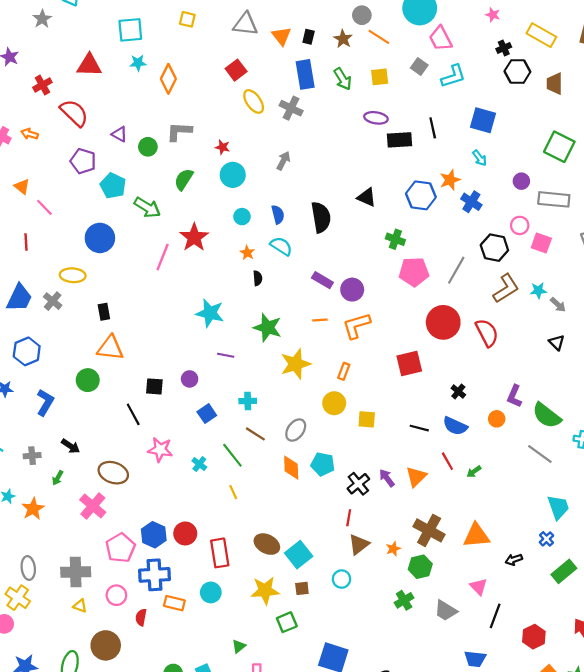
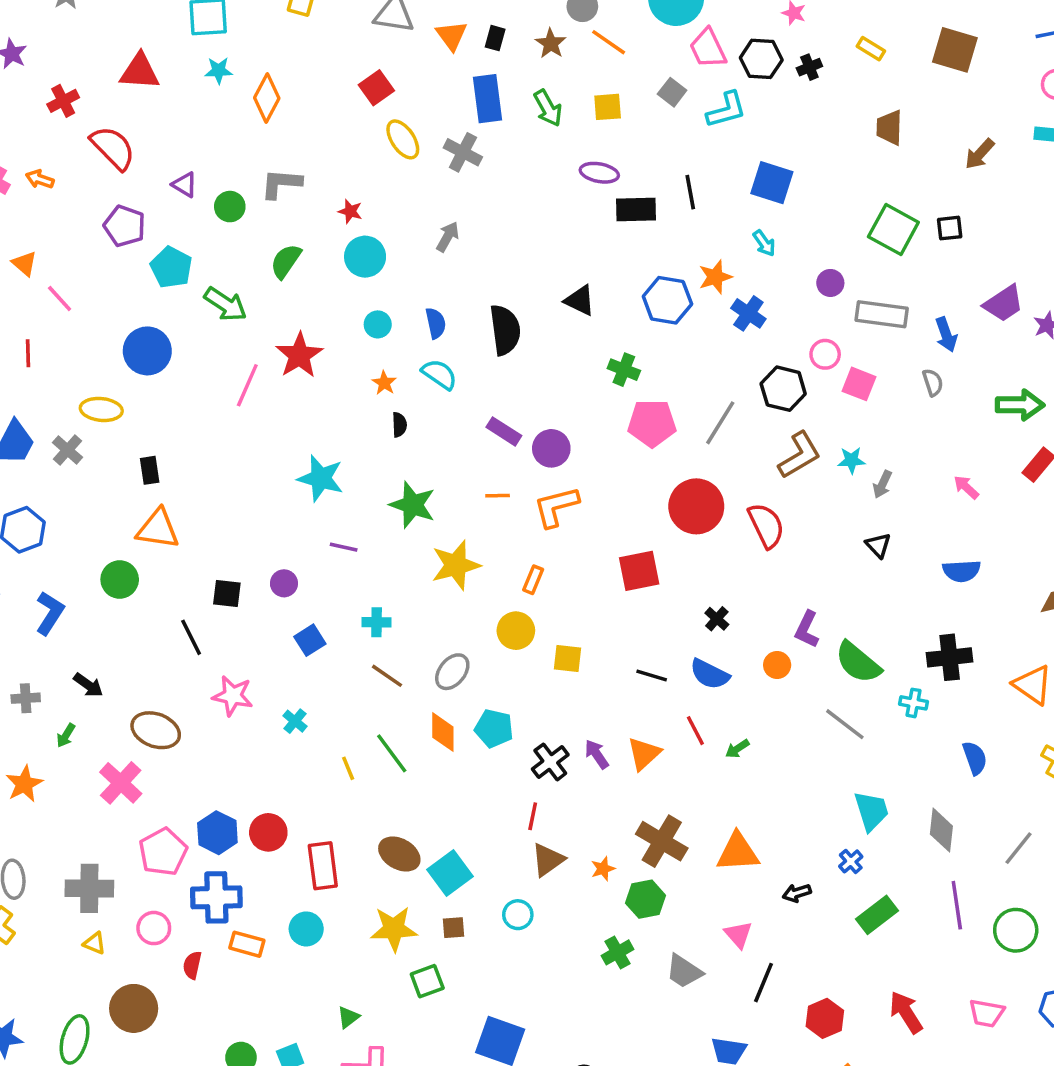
yellow rectangle: (541, 35) -> (871, 49), size x0.6
black hexagon: (517, 72) -> (761, 59), moved
gray arrow: (558, 305) -> (882, 484), turned 70
green line: (232, 455) -> (392, 753), moved

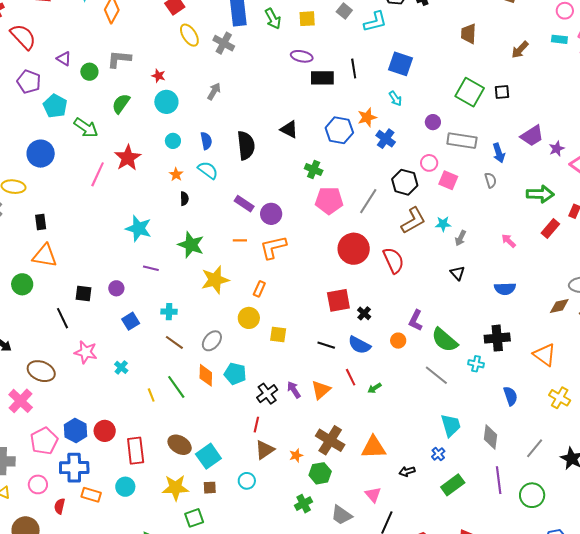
red square: (639, 571) -> (338, 300), moved

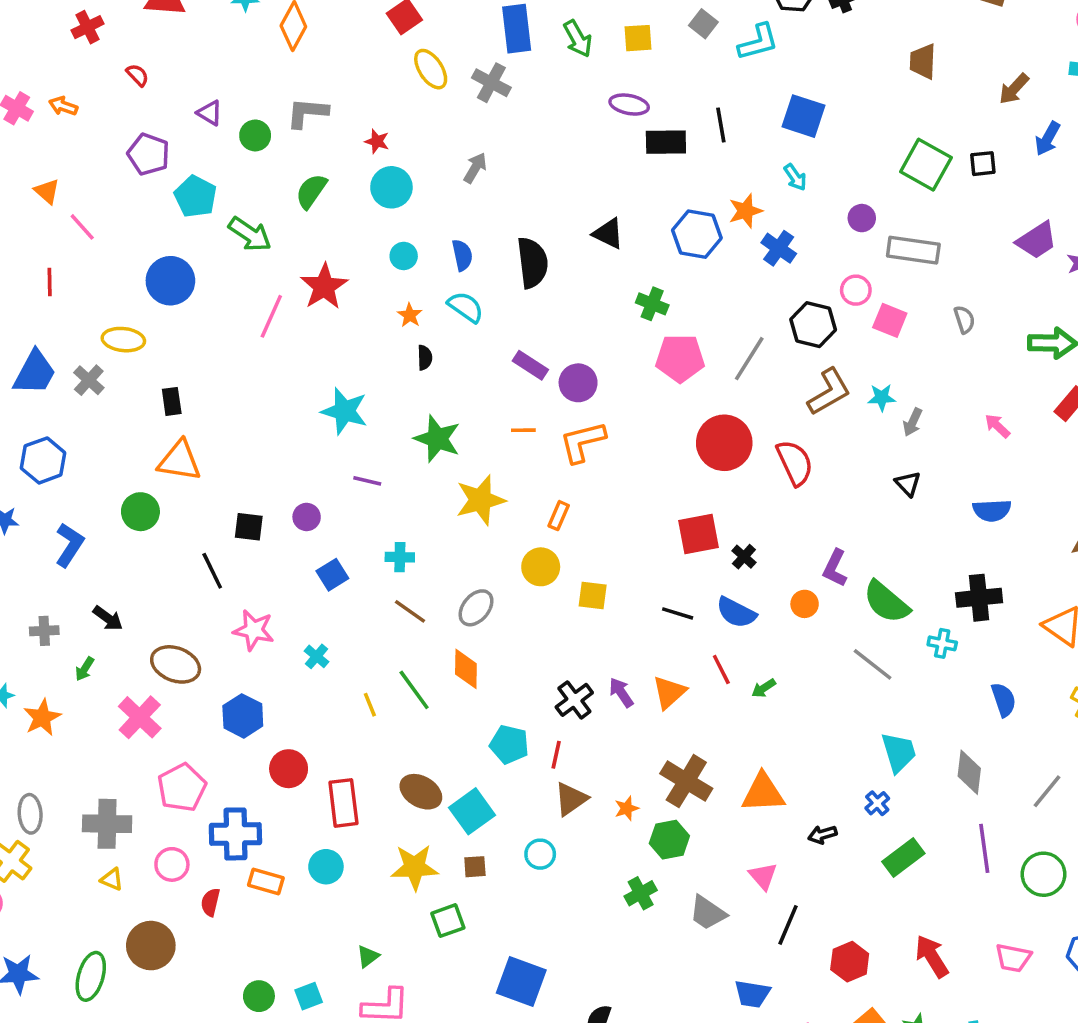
red semicircle: (23, 37) -> (137, 75), size x0.5
blue arrow: (499, 153) -> (1048, 139), moved, turned 48
cyan pentagon: (235, 374) -> (509, 744), moved
blue hexagon: (75, 431) -> (243, 716), moved

